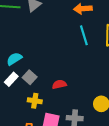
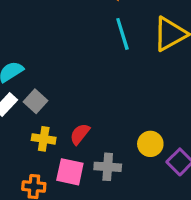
red semicircle: (59, 84) -> (80, 134), moved, turned -40

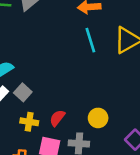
yellow circle: (150, 144) -> (98, 118), moved

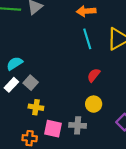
red semicircle: (57, 118) -> (94, 75), moved

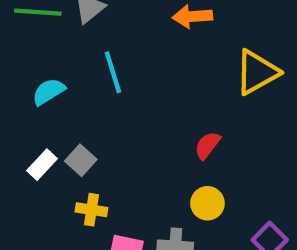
cyan line: (87, 39) -> (113, 72), moved
cyan semicircle: (15, 63) -> (49, 92), moved

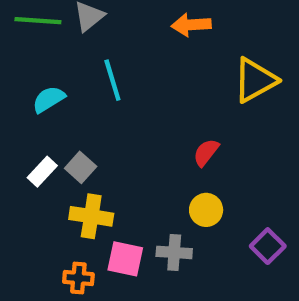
yellow cross: (91, 210) -> (91, 216), size x1.4

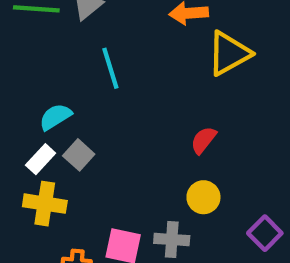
yellow triangle: (255, 80) -> (229, 53), moved
cyan semicircle: (49, 99) -> (55, 117), moved
yellow cross: (91, 216) -> (45, 204), moved

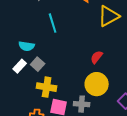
cyan semicircle: (55, 117) -> (27, 46), turned -140
yellow circle: (203, 197) -> (97, 84), size x1.5
yellow cross: (45, 204) -> (47, 87), moved

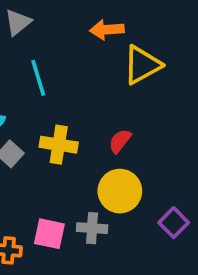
yellow cross: (47, 87) -> (59, 145), moved

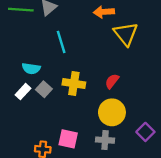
yellow triangle: (142, 65) -> (126, 34), turned -40
gray cross: (92, 228) -> (105, 140), moved

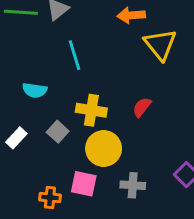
gray square: (44, 89) -> (58, 132), moved
white rectangle: (23, 92) -> (16, 138), moved
yellow circle: (112, 112) -> (104, 148), moved

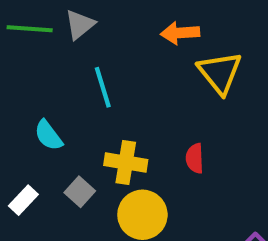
cyan semicircle: (35, 90) -> (48, 135), turned 45
red semicircle: (142, 107) -> (195, 158), turned -40

